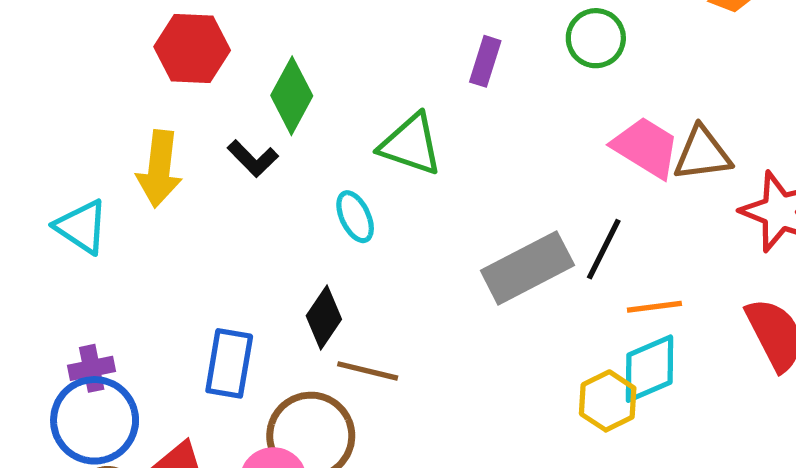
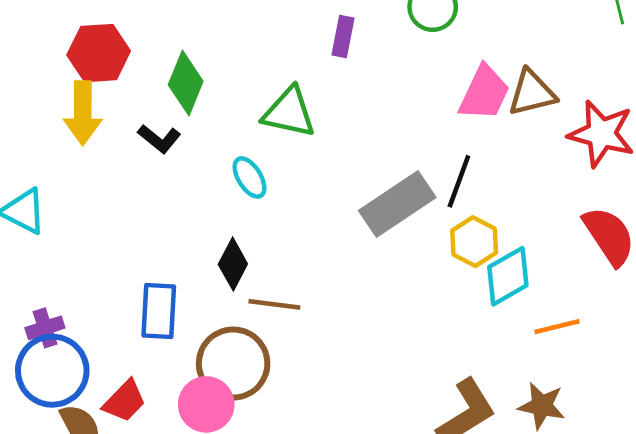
pink trapezoid: (646, 147) -> (484, 93), turned 90
yellow arrow: (159, 169) -> (83, 113), moved
orange line: (654, 307) -> (557, 327), moved
yellow hexagon: (608, 401) -> (474, 242), moved

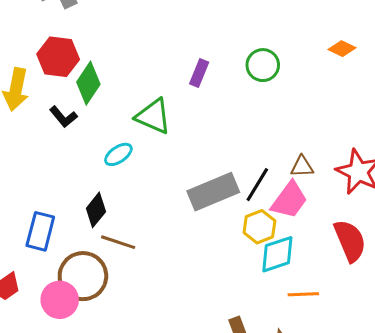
red hexagon: (99, 53) -> (58, 57), moved
pink trapezoid: (484, 93) -> (289, 200), moved
brown triangle: (532, 93) -> (302, 166), moved, size x0.7
cyan ellipse: (250, 177) -> (118, 154), turned 76

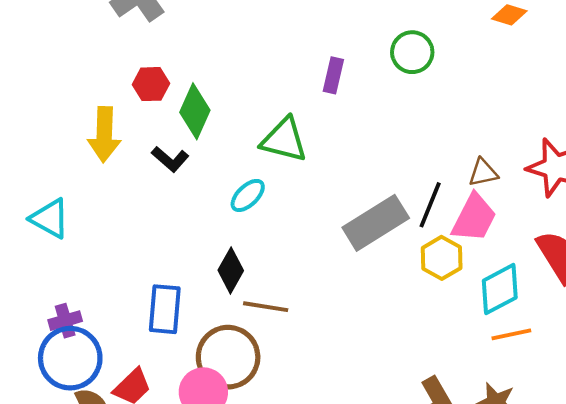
red hexagon: (58, 57) -> (151, 84), size x0.7
cyan diamond: (277, 254) -> (500, 289), moved

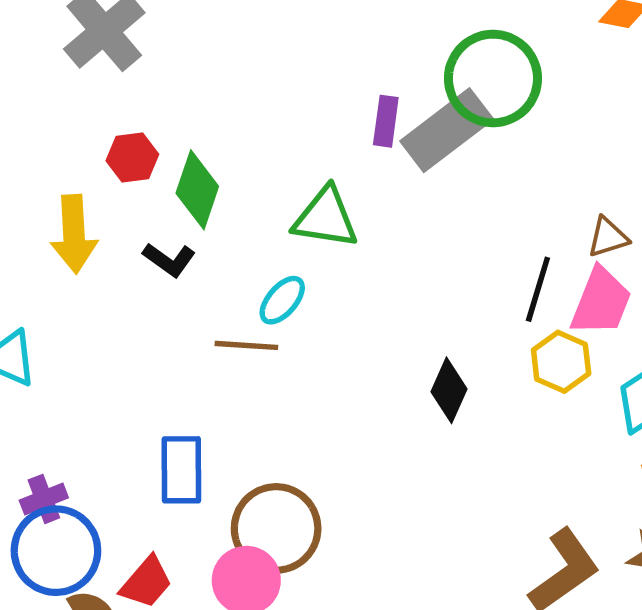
green circle: (412, 52) -> (493, 79), size x1.6
gray rectangle: (376, 223) -> (447, 130), moved
black diamond: (231, 270) -> (449, 390), moved
brown line: (266, 307) -> (246, 345), moved

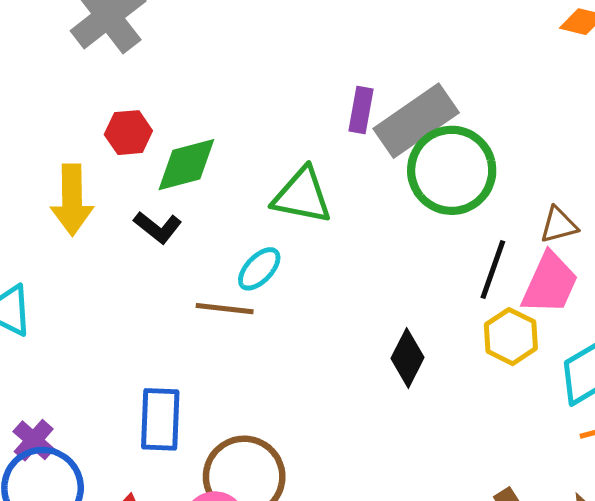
green circle: (493, 79) -> (452, 170), moved
green diamond: (197, 190) -> (186, 165), turned 54
purple cross: (44, 499) -> (34, 440), turned -30

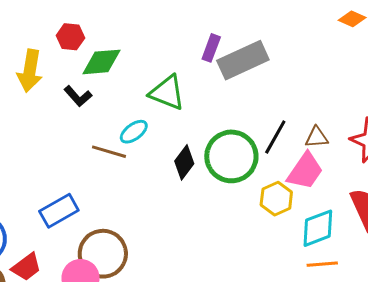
green circle: (452, 170) -> (231, 156), moved
black line: (493, 269) -> (275, 137), moved
black diamond: (408, 358) -> (184, 162), moved
blue rectangle: (160, 419) -> (59, 211), turned 48

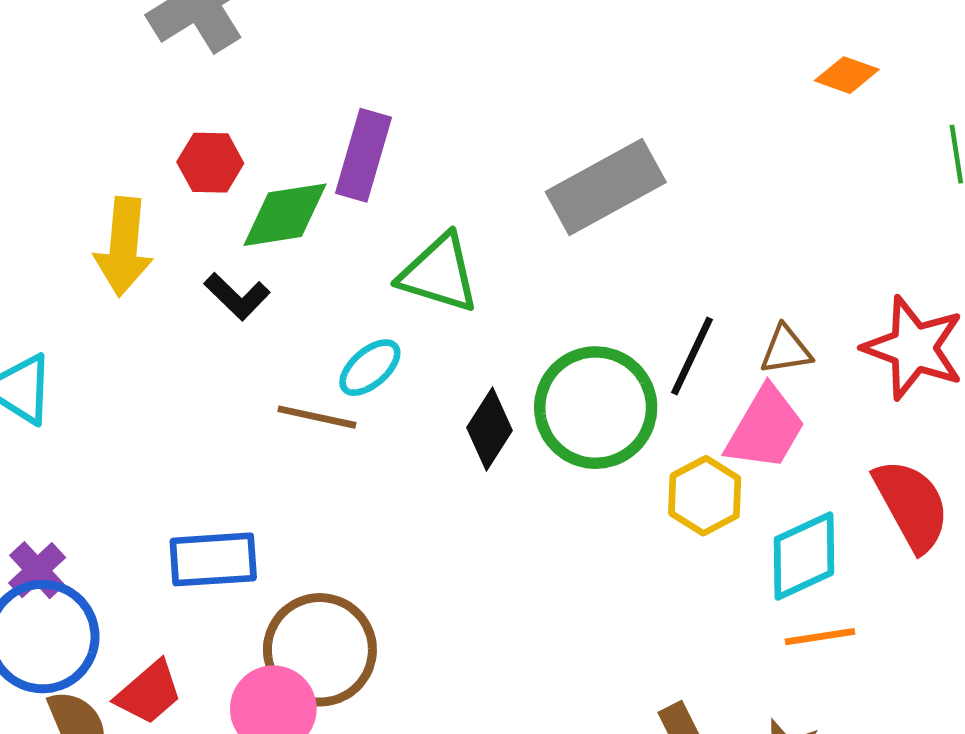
purple rectangle: (211, 48) -> (364, 155), moved, size x1.4
blue rectangle: (59, 211) -> (213, 559), turned 30

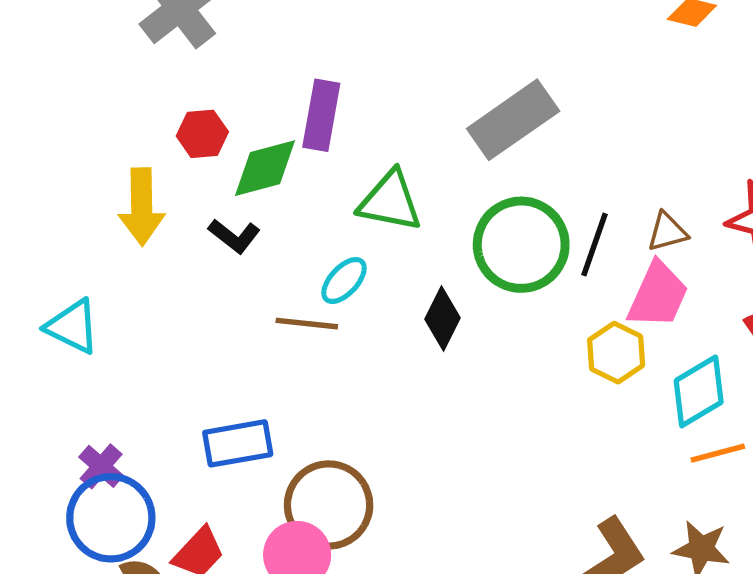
green circle: (596, 408) -> (521, 245), moved

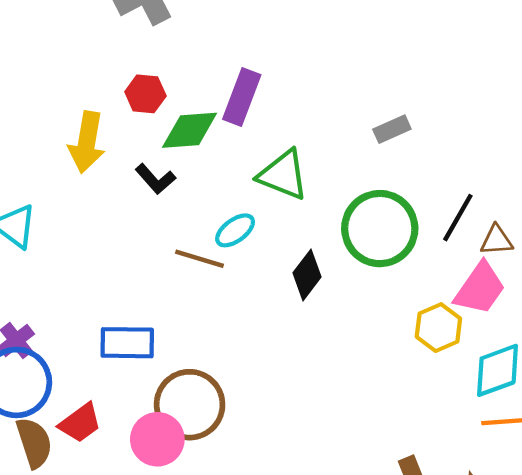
gray rectangle: (513, 120) -> (392, 129), size x0.5
black line: (595, 245) -> (458, 218), moved

